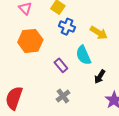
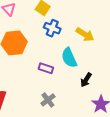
purple rectangle: (61, 65) -> (46, 68), turned -32

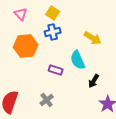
blue cross: (52, 28) -> (53, 32), moved, turned -35
gray cross: (48, 100) -> (47, 100), moved

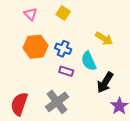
blue cross: (53, 32) -> (63, 49), moved, turned 35
black arrow: (94, 81) -> (105, 82), size x1.5
gray cross: (47, 100) -> (57, 102), size x1.6

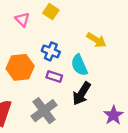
pink triangle: (30, 14) -> (22, 20), moved
orange hexagon: (36, 47) -> (20, 67), moved
black arrow: (105, 82) -> (82, 94), moved

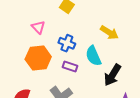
pink triangle: (22, 20) -> (38, 27), moved
black arrow: (82, 94) -> (112, 75), moved

